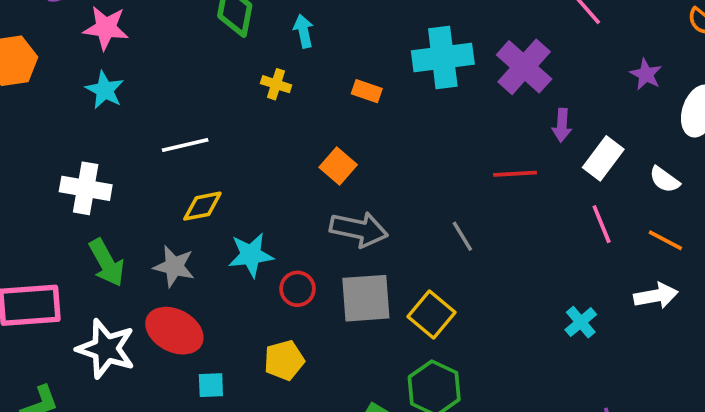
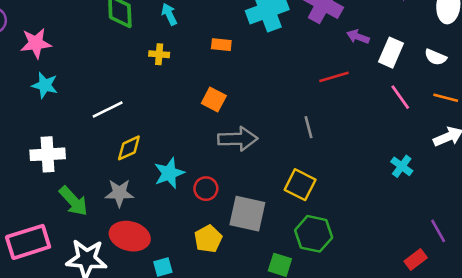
purple arrow: (562, 125) -> (358, 37), turned 120
gray line: (462, 236) -> (309, 127), turned 30
gray square: (366, 298) -> (247, 214), moved, turned 30

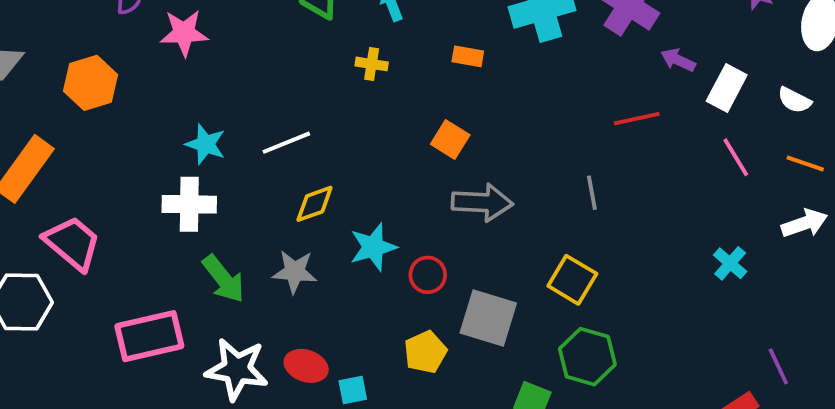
cyan star: (45, 85) -> (205, 144), moved
red ellipse: (130, 236) -> (306, 366), moved, size x0.7

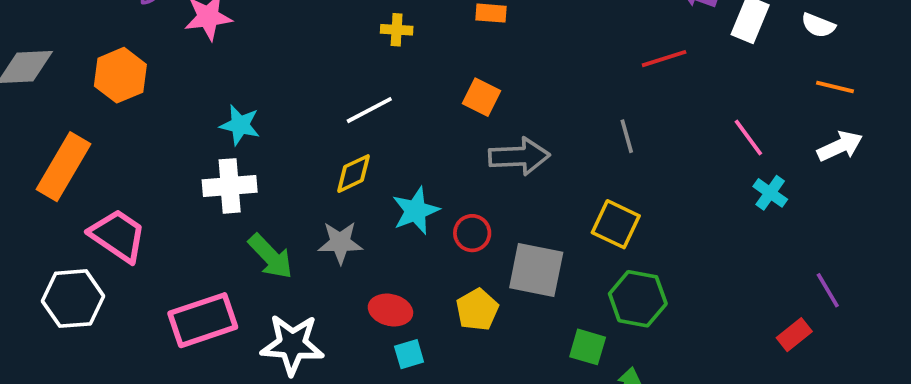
white line: (286, 143) -> (369, 110), moved
pink line: (736, 157) -> (748, 138), moved
red ellipse: (306, 366) -> (390, 310), moved

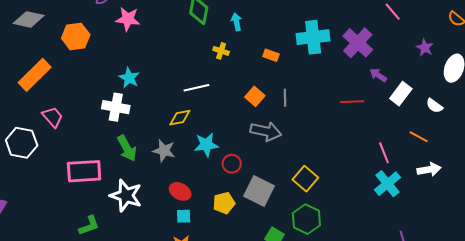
orange line: (835, 87) -> (419, 137), moved
gray line: (627, 136) -> (285, 98), moved
cyan cross: (770, 193) -> (387, 184), size x1.5
pink trapezoid: (118, 236) -> (53, 117), size x0.7

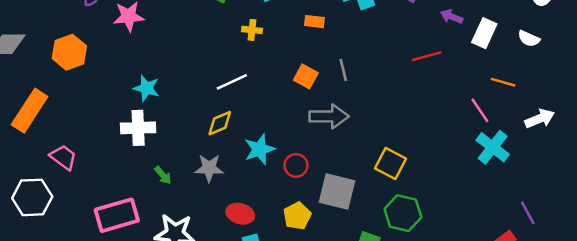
orange line: (419, 137) -> (503, 82), moved
green arrow: (127, 148) -> (163, 175), size x0.6

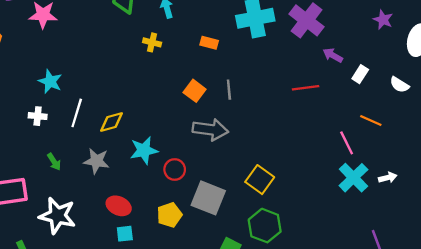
white rectangle: (484, 33) -> (360, 74), size x0.7
white line: (232, 82) -> (77, 113), moved, turned -56
white arrow: (540, 119) -> (388, 178), moved, size x0.7
white cross: (138, 128) -> (38, 116), size x0.6

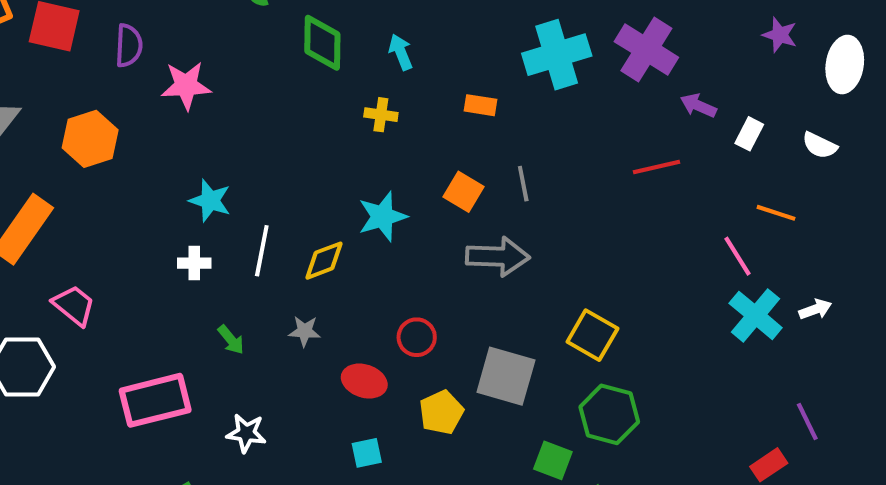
cyan star: (144, 150) -> (382, 217), moved
gray star: (96, 161) -> (305, 331), size x0.7
red circle: (175, 170) -> (417, 337), moved
red ellipse: (119, 206) -> (364, 381), moved
white star: (57, 216) -> (246, 433), size x0.6

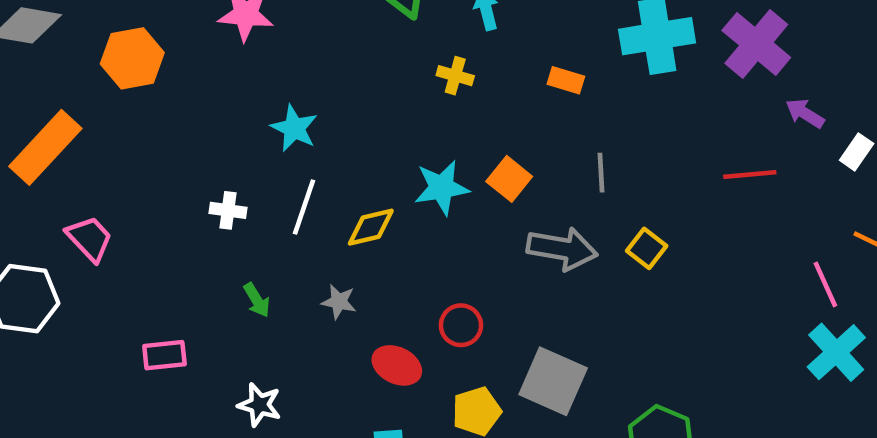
orange square: (464, 192) -> (509, 179), moved
cyan star: (210, 201) -> (294, 128), moved
yellow square: (592, 335) -> (647, 248), moved, size x0.7
pink rectangle: (155, 400) -> (164, 355), size x0.6

